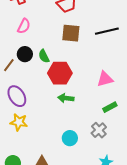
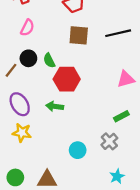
pink triangle: (105, 79) -> (126, 79), moved
green arrow: (66, 98) -> (55, 106), moved

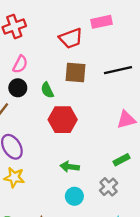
black circle: (28, 58) -> (18, 88), moved
green semicircle: (49, 60) -> (47, 90), moved
green arrow: (55, 106) -> (70, 167), moved

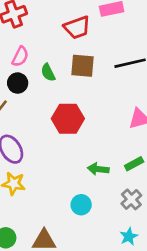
green semicircle: (47, 90) -> (48, 72), moved
green arrow: (70, 167) -> (98, 169), moved
gray cross: (109, 187) -> (131, 199), moved

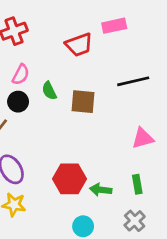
brown square: (82, 66) -> (83, 102), moved
red hexagon: (68, 119) -> (70, 179), moved
green rectangle: (134, 164) -> (137, 184), turned -72

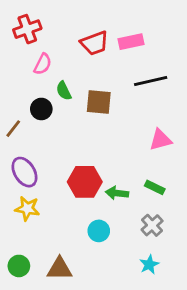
pink rectangle: (114, 26) -> (131, 42), moved
pink semicircle: (21, 75) -> (43, 64), moved
black circle: (18, 102) -> (41, 109), moved
green rectangle: (137, 184) -> (155, 187), turned -54

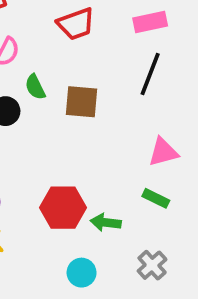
pink rectangle: (131, 42) -> (150, 22), moved
black line: (151, 81) -> (150, 74), turned -56
green rectangle: (155, 187) -> (156, 198), moved

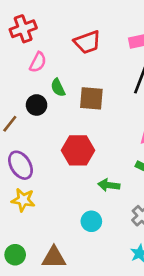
red hexagon: (63, 208) -> (78, 150), moved

